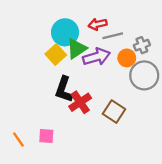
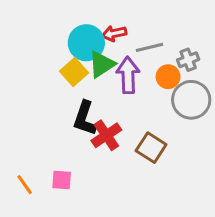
red arrow: (98, 24) -> (114, 33), moved
purple arrow: (96, 57) -> (128, 75), turned -76

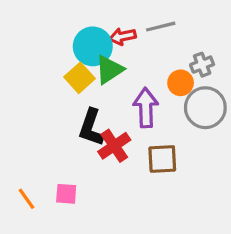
gray line: (150, 47) -> (161, 27), moved
purple arrow: (128, 75) -> (146, 108), moved
brown square: (151, 148) -> (162, 159), turned -36

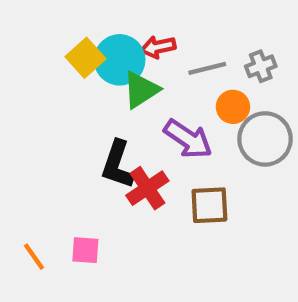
gray line: (161, 27) -> (207, 68), moved
gray cross: (202, 65) -> (261, 66), moved
yellow square: (79, 78) -> (85, 58), moved
purple arrow: (146, 108) -> (188, 139), turned 126

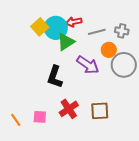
gray cross: (261, 66) -> (122, 31), turned 32
red cross: (147, 188) -> (69, 109), moved
brown square: (209, 205) -> (100, 111), moved

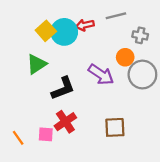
gray line: (97, 32) -> (116, 16), moved
green triangle: (66, 42) -> (37, 64), moved
black L-shape: (55, 77) -> (63, 88), turned -130
red cross: (69, 109) -> (65, 122), moved

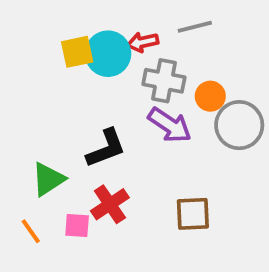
yellow square: (46, 31) -> (77, 52), turned 30
gray cross: (140, 35) -> (164, 81), moved, size x1.5
green triangle: (37, 64) -> (48, 179), moved

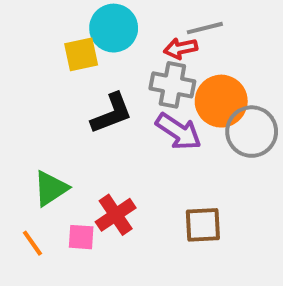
red arrow: (143, 42) -> (181, 48), moved
cyan circle: (108, 54) -> (114, 28), moved
orange circle: (210, 96) -> (221, 101), size x1.6
black L-shape: (106, 148) -> (112, 113), moved

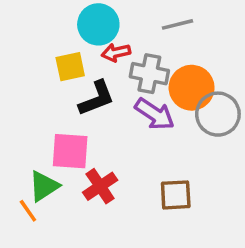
red arrow: (181, 48) -> (116, 53), moved
yellow square: (81, 54) -> (70, 67), moved
green triangle: (51, 188) -> (44, 186), moved
pink square: (81, 237) -> (70, 151), moved, size x1.6

